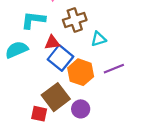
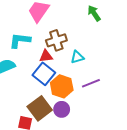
red triangle: (52, 43) -> (46, 56), moved
purple circle: (81, 109) -> (62, 109), moved

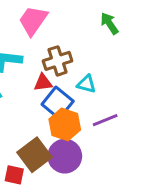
cyan triangle: (77, 57) -> (86, 84), turned 32
blue square: (44, 74) -> (58, 103), moved
purple circle: (62, 109) -> (65, 156), size x1.5

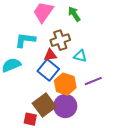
green arrow: (109, 23) -> (74, 14), moved
blue square: (58, 103) -> (48, 70), moved

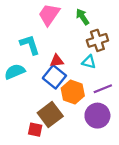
cyan L-shape: (25, 40) -> (30, 45), turned 65
brown cross: (60, 40) -> (97, 40), moved
purple circle: (65, 106) -> (97, 116), moved

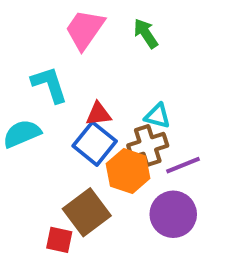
brown cross: (97, 40) -> (148, 145), moved

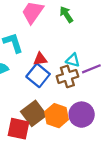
purple line: (183, 165) -> (91, 69), moved
orange hexagon: (128, 171) -> (57, 116), moved
red square: (59, 240) -> (18, 129), size x1.5

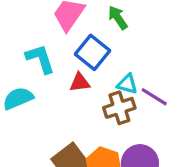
purple line: (91, 69) -> (154, 97), turned 54
blue square: (38, 75) -> (92, 52), moved

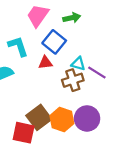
green arrow: (118, 18) -> (72, 18), turned 112

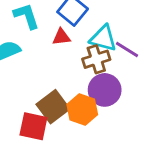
cyan triangle: (78, 64) -> (103, 38), size x1.5
purple circle: (87, 118) -> (105, 90), moved

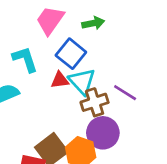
cyan triangle: (103, 38) -> (82, 81), moved, turned 32

